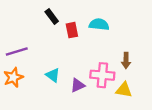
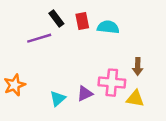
red rectangle: (72, 30) -> (82, 21), moved
purple line: (17, 51) -> (39, 38), moved
cyan triangle: (53, 75) -> (58, 99), moved, turned 42

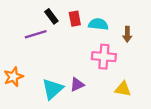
brown arrow: (138, 67) -> (127, 34), moved
pink cross: (112, 83) -> (104, 57), moved
cyan triangle: (58, 99) -> (52, 89), size x1.5

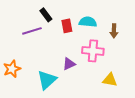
red rectangle: (75, 19) -> (67, 26), moved
purple triangle: (77, 85) -> (69, 64), moved

